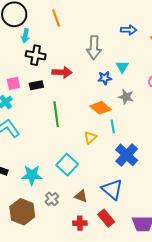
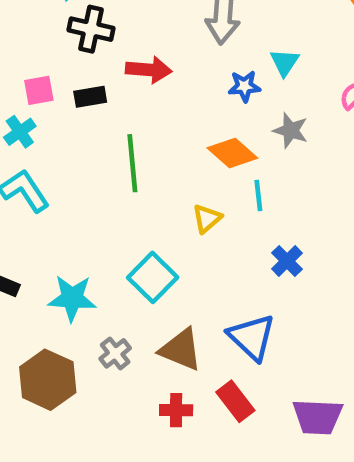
blue cross: (127, 155) -> (287, 261), size x0.6
brown triangle: (81, 196) -> (181, 350), size x1.5

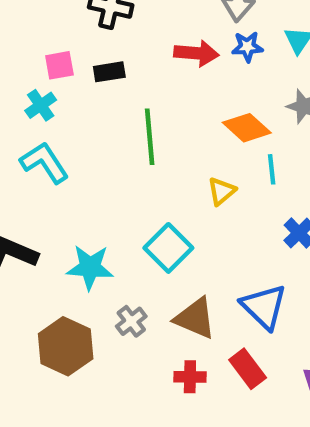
red arrow: (149, 70) -> (196, 53), moved
blue star: (244, 86) -> (247, 47), moved

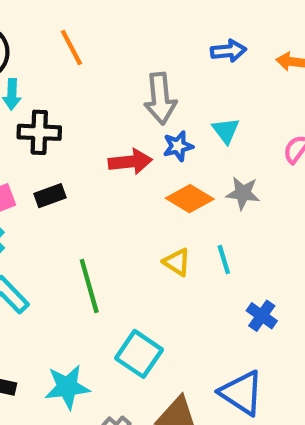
orange diamond: (247, 128) -> (190, 199), moved
green line: (150, 137) -> (89, 286), moved
yellow triangle: (222, 191) -> (177, 262), moved, turned -36

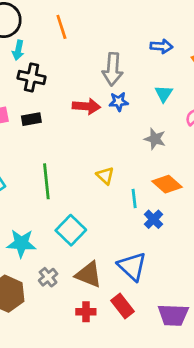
cyan triangle: (226, 131) -> (164, 94), moved
orange diamond: (190, 199) -> (167, 184), moved
cyan line: (224, 259) -> (134, 199), moved

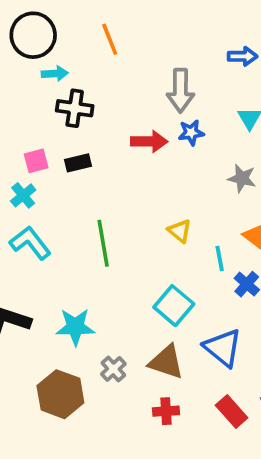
cyan arrow: (18, 50) -> (55, 74), turned -102
cyan square: (71, 230) -> (174, 306), moved
red rectangle: (122, 306) -> (232, 411), moved

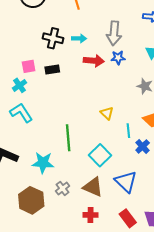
cyan arrow: (55, 74) -> (79, 38), moved
green line: (103, 243) -> (68, 138), moved

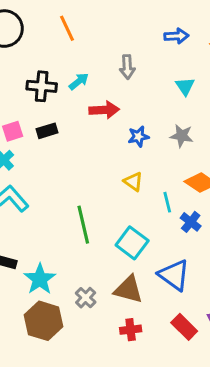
gray arrow: (114, 33) -> (127, 67), size x0.7
cyan arrow: (79, 38) -> (79, 81), turned -32
blue star: (118, 58) -> (138, 137), moved
cyan star: (43, 163) -> (40, 279), moved, turned -30

